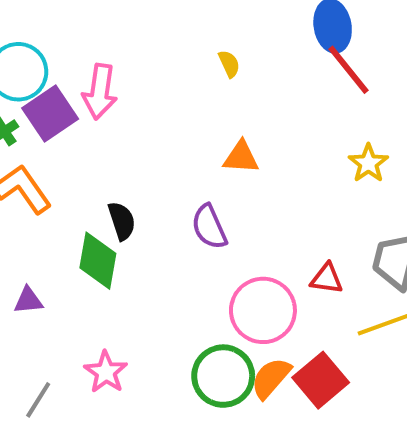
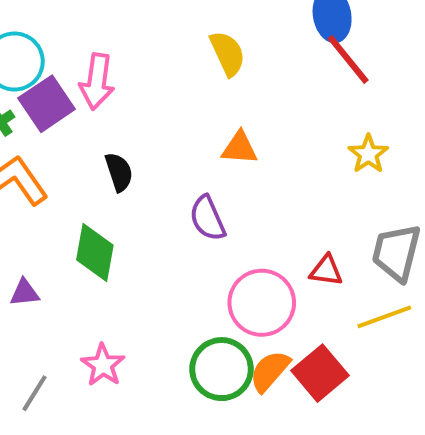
yellow semicircle: (229, 64) -> (228, 53), size x1.6
black semicircle: (122, 221) -> (119, 172), moved

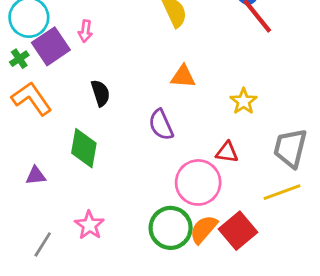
pink arrow: (97, 82) -> (85, 31), size x0.6
yellow star: (368, 154) -> (244, 101), moved
red triangle: (326, 271) -> (227, 152), moved

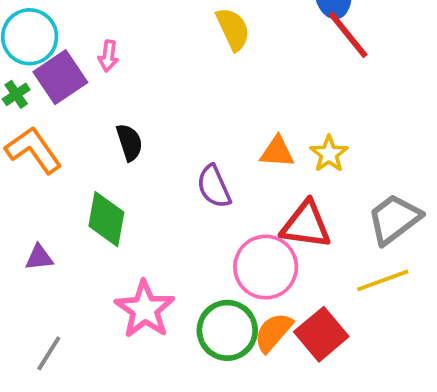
orange triangle: (183, 77) -> (277, 152), moved
gray trapezoid: (290, 148) -> (394, 219), turned 39
red triangle: (227, 152) -> (306, 225), size x1.6
pink star: (89, 225) -> (145, 309), moved, size x1.4

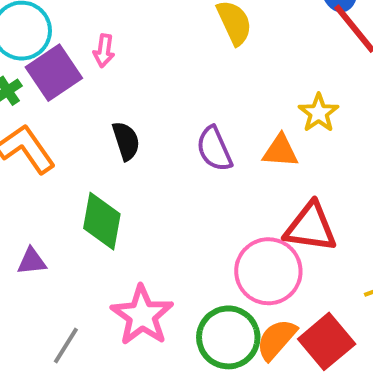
yellow star: (329, 154) -> (319, 113), moved
purple semicircle: (214, 186) -> (214, 149), moved
gray line: (49, 353) -> (66, 345), moved

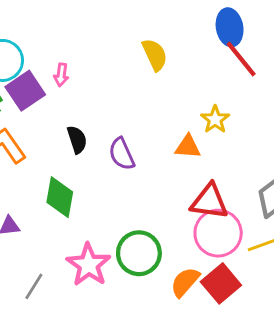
purple semicircle: (214, 149) -> (122, 154), moved
pink circle: (268, 271) -> (218, 233), moved
green circle: (228, 337) -> (139, 253), moved

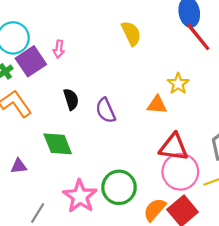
green diamond: (60, 197) -> (58, 144), turned -32

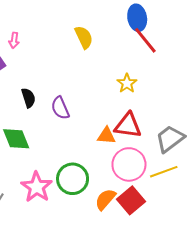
pink arrow: (59, 49) -> (14, 40), moved
orange triangle: (157, 105) -> (106, 136), moved
red triangle: (174, 147) -> (128, 125), moved

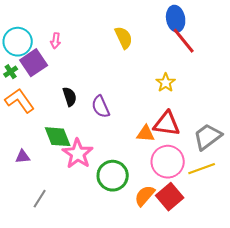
pink star: (37, 187) -> (78, 154), moved

